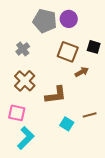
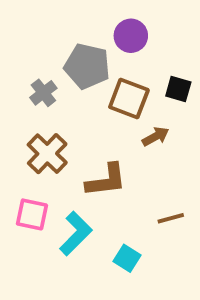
gray pentagon: (45, 21) -> (87, 66), moved
cyan square: (67, 124) -> (127, 258), moved
cyan L-shape: (26, 138) -> (76, 233), moved

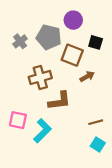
black square: (178, 89) -> (96, 42), moved
gray cross: (43, 93) -> (20, 41), moved
brown cross: (47, 154) -> (40, 78), moved, turned 30
cyan square: (127, 258) -> (98, 145), moved

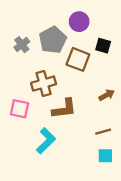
gray pentagon: (49, 37) -> (53, 40), turned 30
brown arrow: (87, 76) -> (107, 95), moved
pink square: (18, 120) -> (19, 109), moved
cyan square: (98, 145) -> (105, 156), turned -32

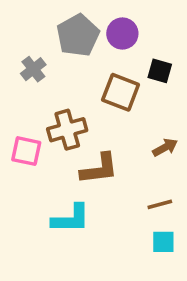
gray pentagon: (53, 40) -> (78, 35), moved
pink square: (19, 109) -> (26, 151), moved
cyan L-shape: (46, 141) -> (71, 219), turned 45

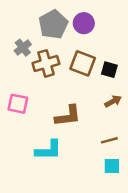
black square: (160, 71) -> (109, 70), moved
brown cross: (67, 130) -> (46, 63), moved

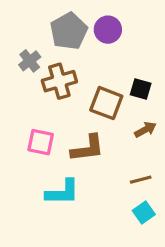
brown square: (83, 63) -> (106, 103), moved
pink square: (18, 104) -> (41, 142), moved
cyan square: (112, 166) -> (144, 212), turned -35

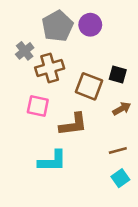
pink square: (41, 142) -> (38, 106), moved

